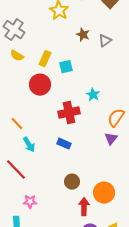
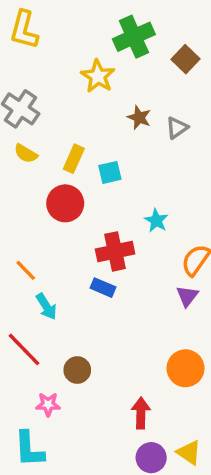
blue rectangle: (64, 144) -> (103, 288), moved
brown circle: (72, 182) -> (77, 370), moved
orange circle: (104, 193) -> (185, 368), moved

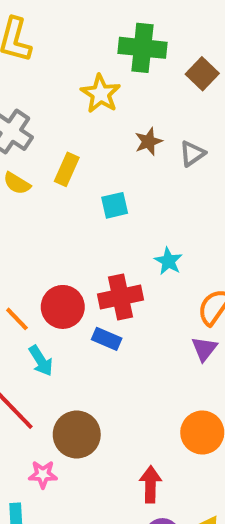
green cross: (134, 37) -> (142, 48), turned 30
brown star: (139, 117) -> (148, 142), turned 30
yellow rectangle: (74, 159) -> (67, 169), moved
red circle: (65, 203) -> (63, 307), moved
brown circle: (77, 370) -> (77, 435), size x1.5

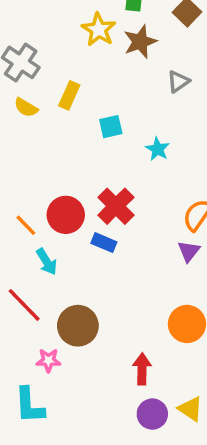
brown star: (148, 142) -> (140, 42), moved, size x1.4
cyan star: (168, 261) -> (158, 149), moved
red cross: (121, 297) -> (116, 206), turned -33

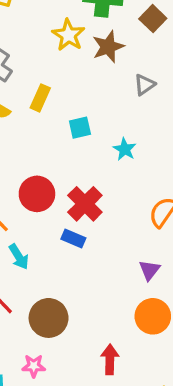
red circle: (66, 215) -> (37, 194), moved
purple triangle: (189, 251) -> (149, 270), moved
pink star: (48, 360) -> (34, 366), moved

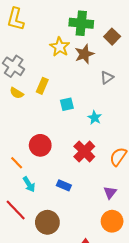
red cross: (85, 204) -> (84, 151), moved
blue rectangle: (73, 239) -> (64, 185), moved

